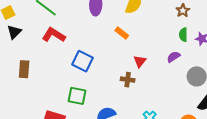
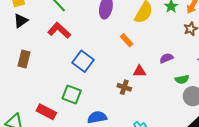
green semicircle: (183, 35) -> (182, 79), moved, turned -112
purple semicircle: (174, 57) -> (166, 58), moved
red triangle: (140, 61) -> (139, 71), turned 40

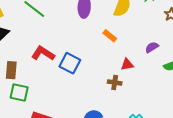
red L-shape: (59, 30) -> (43, 53), moved
green square: (72, 94) -> (19, 93), moved

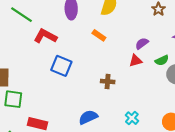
red L-shape: (43, 53) -> (45, 36), moved
red triangle: (127, 64) -> (136, 61), moved

